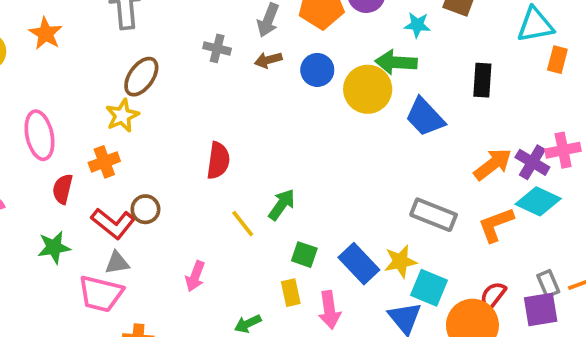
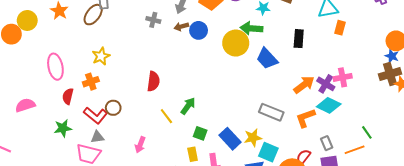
blue circle: (317, 70) -> (199, 30), moved
brown ellipse: (141, 77) -> (93, 15), moved
gray rectangle: (548, 284) -> (327, 143), moved

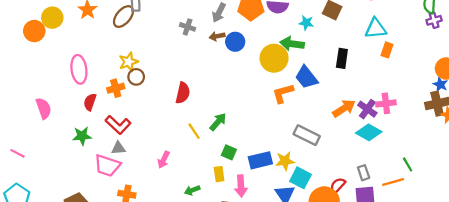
pink semicircle: (25, 105) -> (44, 108), turned 84
brown circle: (113, 108) -> (136, 77), moved
orange L-shape: (305, 118) -> (283, 93), moved
blue rectangle: (230, 139) -> (260, 160), turned -65

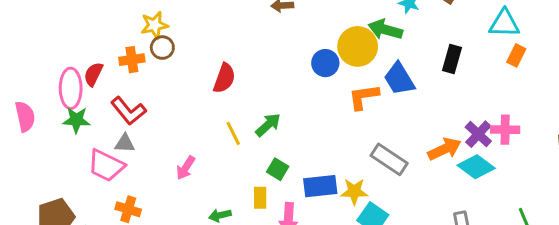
blue circle: (235, 42) -> (325, 63), moved
pink ellipse: (79, 69) -> (71, 88), moved
pink semicircle: (44, 108) -> (25, 116), moved
orange arrow: (344, 108) -> (445, 149), moved

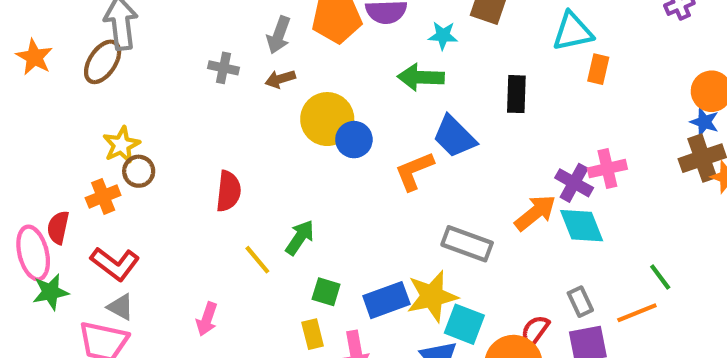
yellow circle: (358, 46) -> (327, 119), moved
gray triangle: (125, 143) -> (121, 307), turned 40
cyan diamond: (476, 167) -> (582, 226), turned 45
yellow star: (354, 191) -> (432, 296), size x1.4

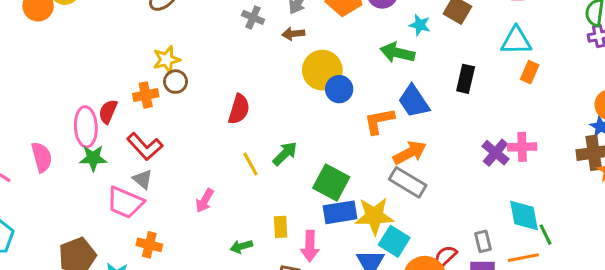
orange arrow: (535, 213) -> (410, 153), moved
cyan diamond: (582, 226) -> (524, 216), moved
green square: (326, 292) -> (331, 183), moved, size x1.6

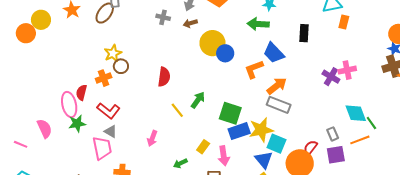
pink trapezoid: (125, 202) -> (102, 148), turned -115
yellow rectangle: (281, 227) -> (203, 147), turned 48

